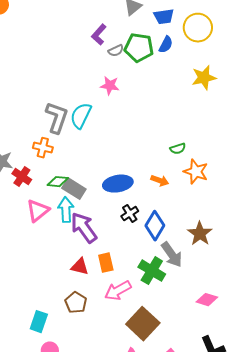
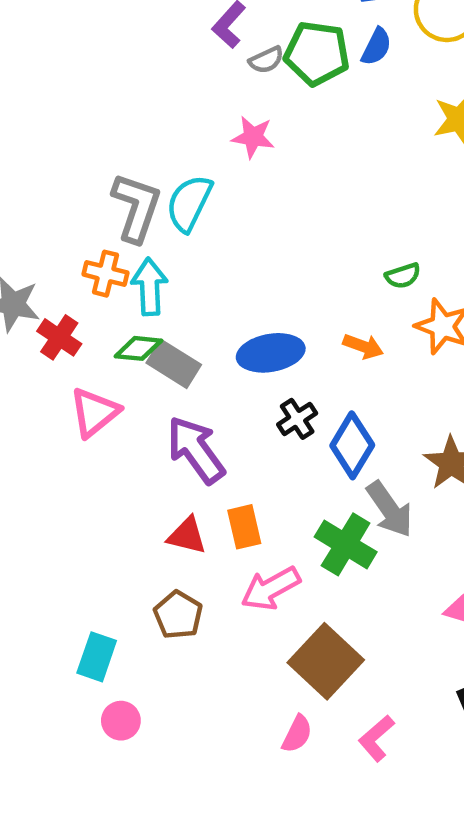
cyan arrow: (66, 210) -> (150, 287), moved

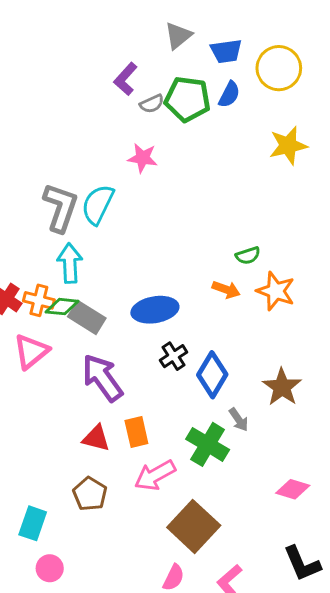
orange cross: (105, 274) -> (39, 300), moved
orange arrow: (363, 346) -> (226, 290), moved
gray arrow: (390, 509) -> (239, 420), size x0.6

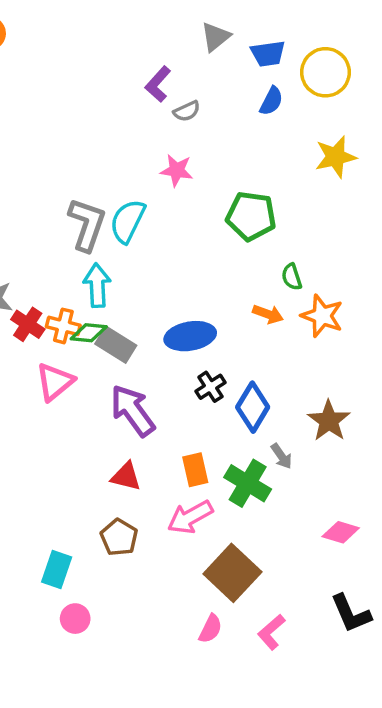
green pentagon: (187, 99) -> (251, 216), moved
green semicircle: (248, 255) -> (292, 277), turned 90
orange rectangle: (136, 432) -> (195, 470), moved

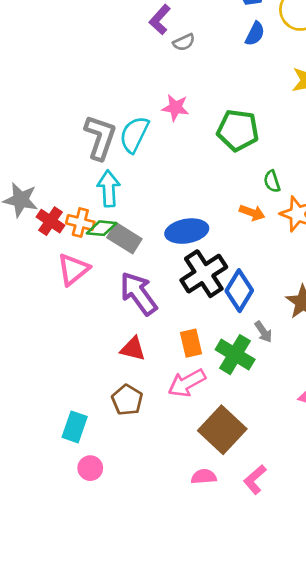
pink star: (177, 170) -> (175, 108), moved
black cross: (210, 387) -> (204, 274), size x1.8
pink semicircle: (210, 629) -> (204, 477), turned -120

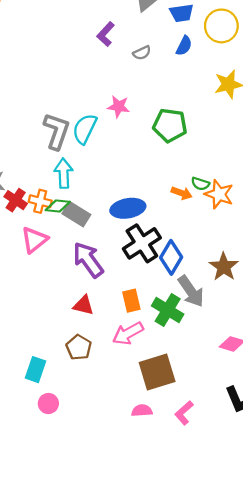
gray semicircle: (184, 42) -> (142, 53), moved
green semicircle: (272, 181) -> (200, 184), moved, turned -54
gray arrow: (263, 332) -> (191, 291), size x1.8
brown square: (222, 430) -> (157, 372), turned 30

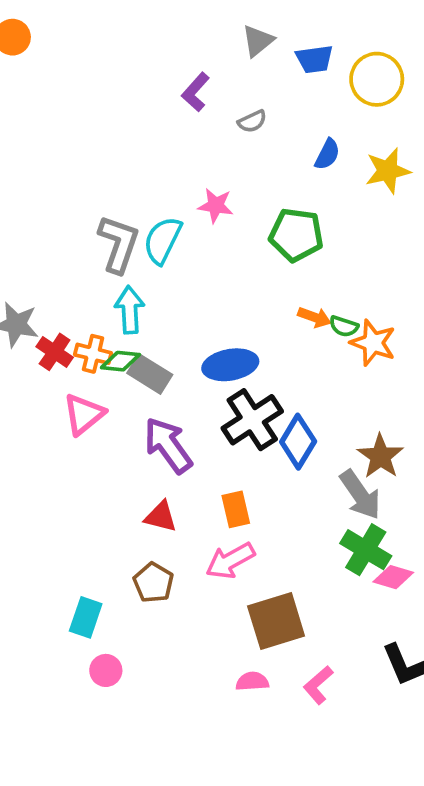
blue semicircle: (184, 46) -> (327, 154), moved
orange arrow: (182, 193) -> (314, 317), moved
gray arrow: (191, 291) -> (360, 495), moved
green cross: (168, 310) -> (366, 550), moved

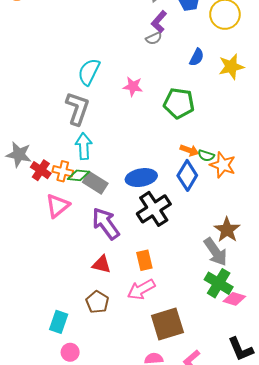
purple L-shape: (196, 92) -> (159, 22), moved
cyan semicircle: (163, 240) -> (89, 72), moved
blue diamond: (298, 442) -> (187, 175), moved

